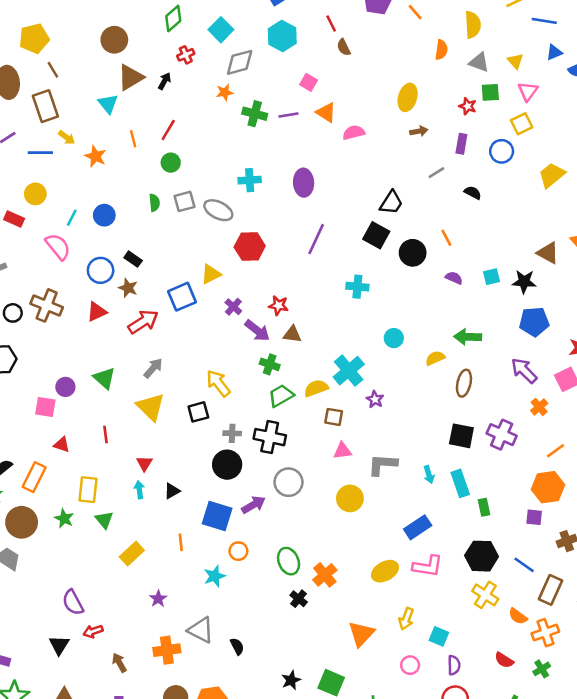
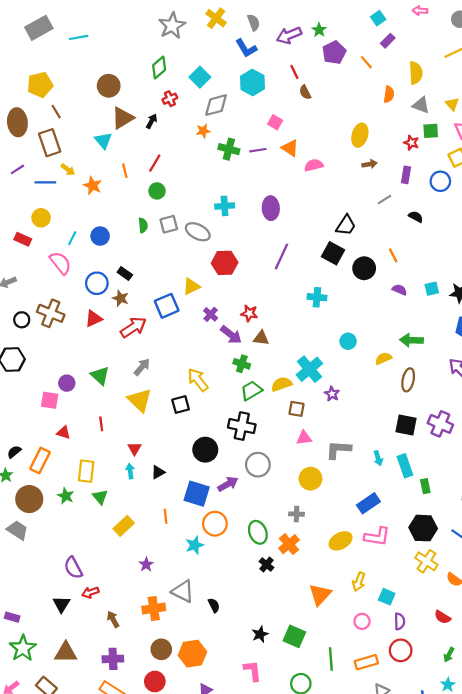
gray cross: (232, 433) -> (297, 514), moved
orange circle: (238, 551) -> (215, 524), size x1.5

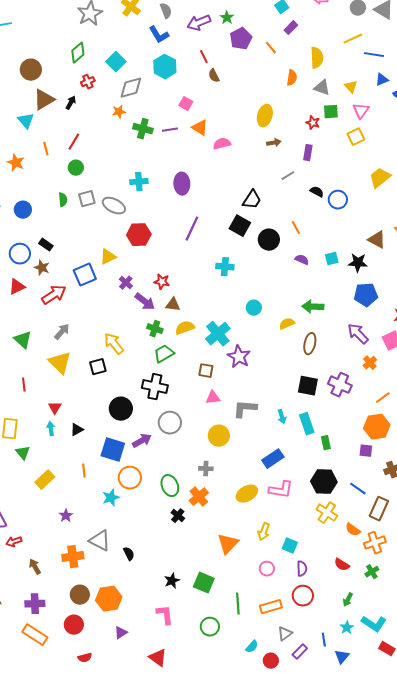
blue circle: (440, 181) -> (338, 200), moved
yellow semicircle: (281, 384) -> (185, 328), moved
purple star: (332, 394) -> (239, 357), size x1.6

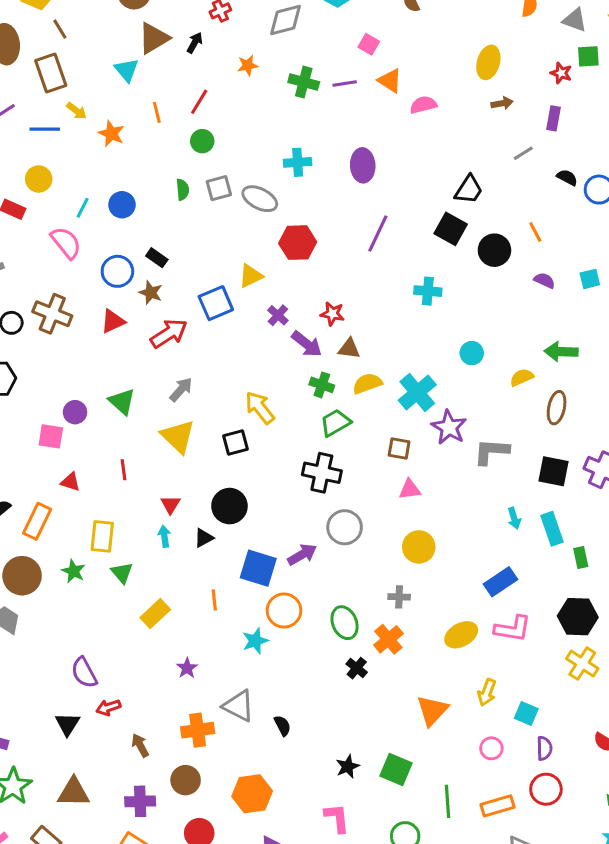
orange star: (119, 112) -> (248, 65), moved
black circle: (121, 409) -> (229, 506), moved
gray L-shape: (245, 409) -> (491, 452), moved
brown circle: (80, 595) -> (186, 780), moved

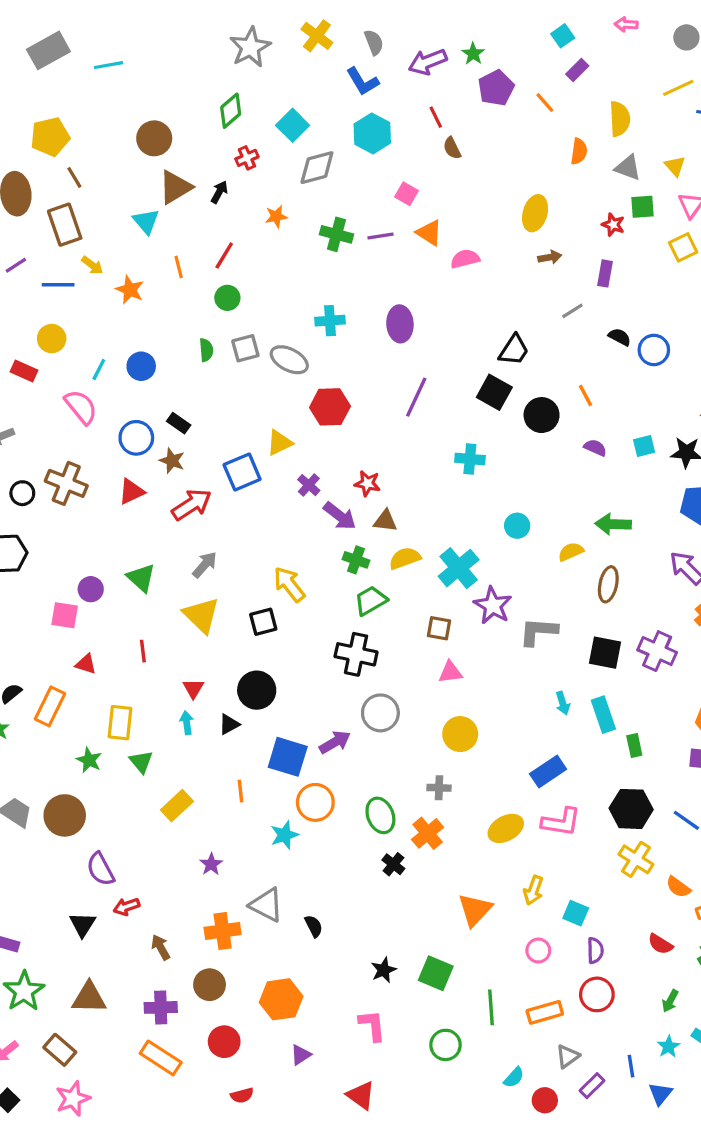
brown circle: (22, 576) -> (65, 815), moved

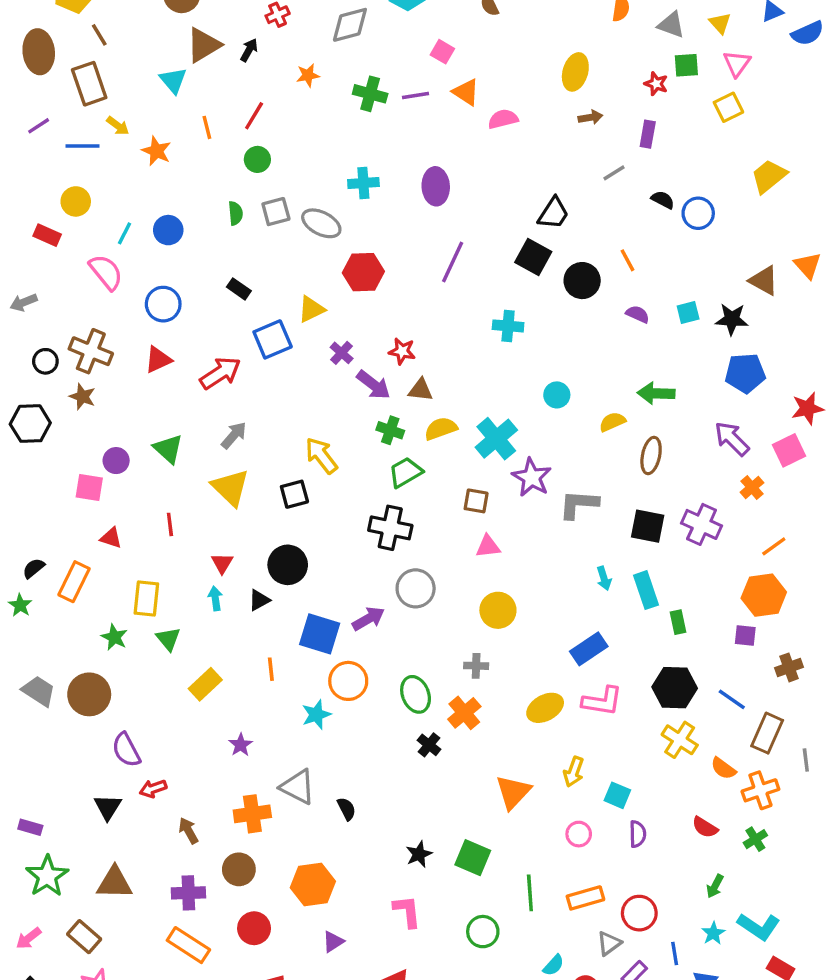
black rectangle: (179, 423) -> (239, 289), moved
brown star: (172, 461) -> (82, 397), moved
red circle: (597, 994) -> (639, 913), moved

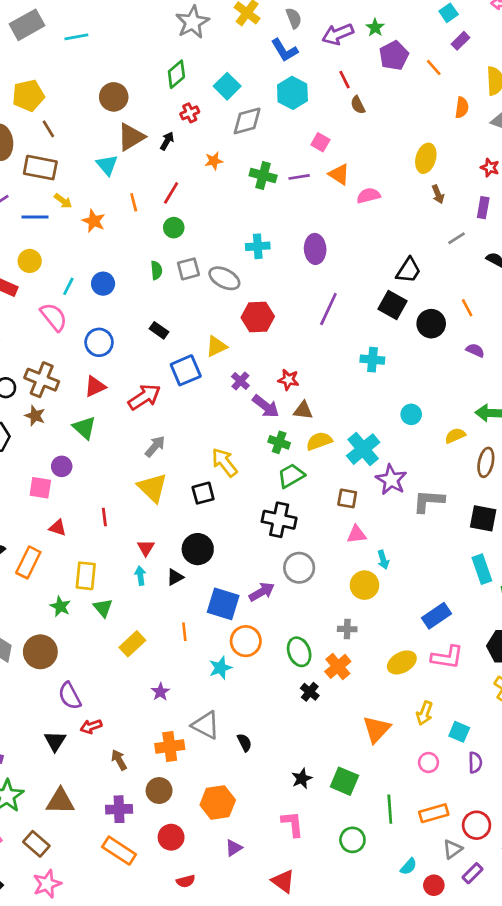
brown rectangle: (89, 84) -> (40, 168), turned -60
brown arrow: (590, 117) -> (438, 194), turned 78
green triangle: (168, 449) -> (84, 428), moved
cyan arrow: (604, 578) -> (383, 560), moved

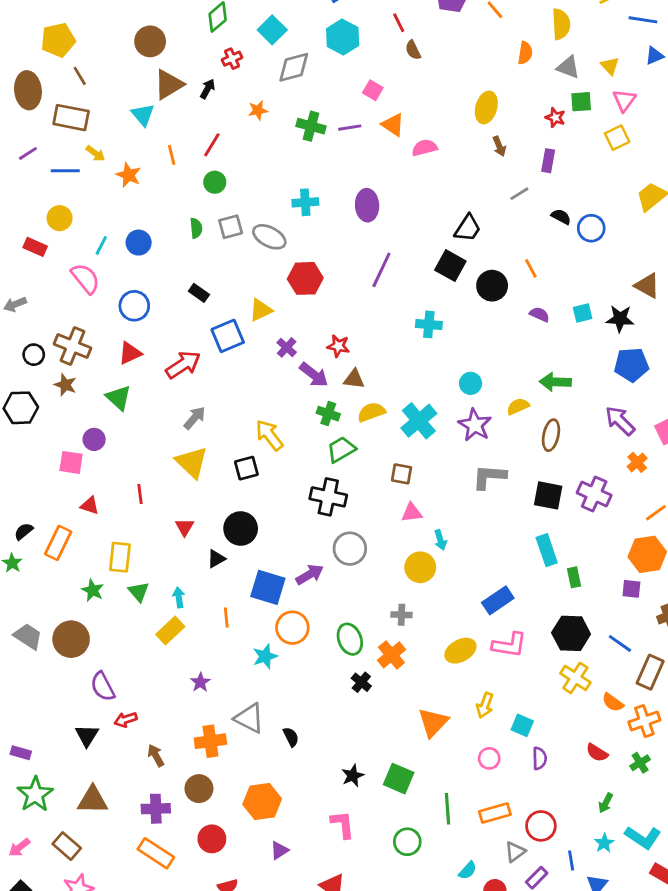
purple star: (391, 480) -> (475, 425), moved
cyan arrow: (140, 576) -> (179, 597), moved

